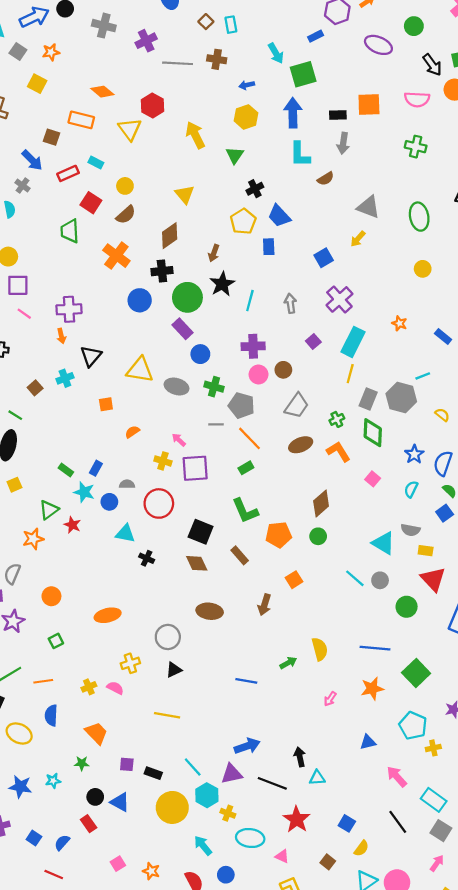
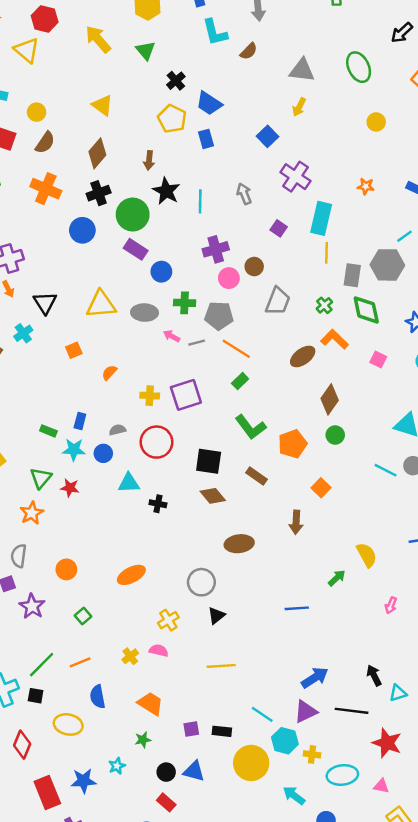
pink arrow: (179, 440) -> (172, 336), moved
brown ellipse: (301, 445) -> (303, 356), moved

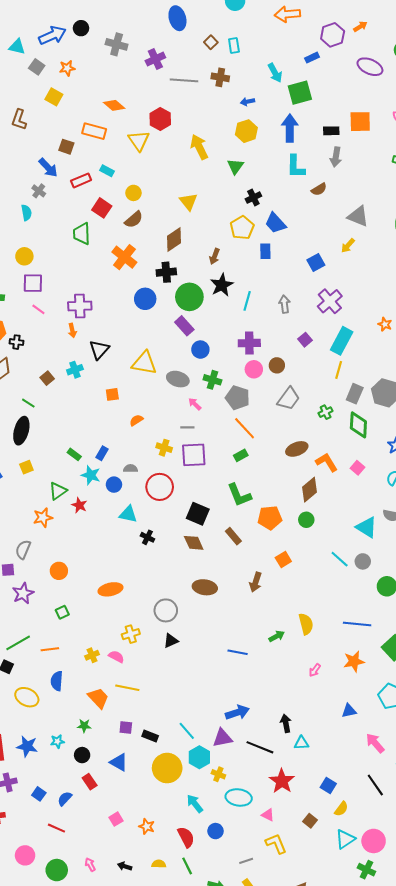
orange L-shape: (335, 339) -> (327, 462), moved
gray line: (197, 343) -> (187, 427), moved
yellow line: (221, 666) -> (127, 688), moved
black circle: (166, 772) -> (82, 755), moved

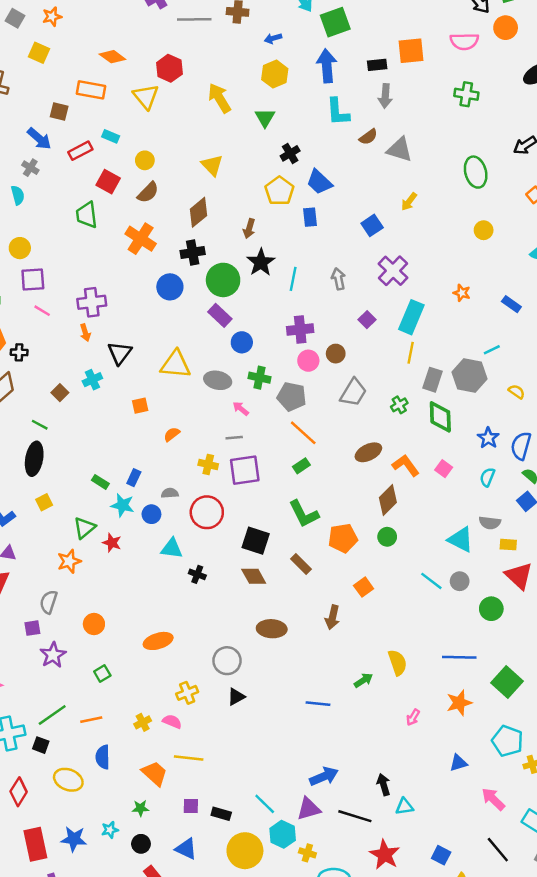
gray triangle: (358, 216) -> (400, 150), moved

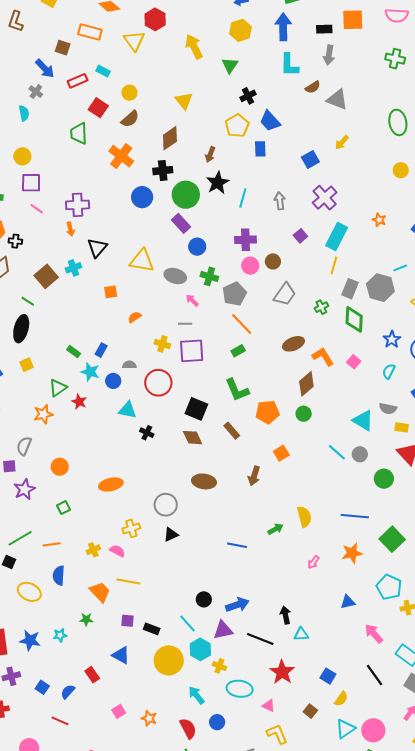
brown square: (60, 393) -> (46, 276), size x1.6
gray pentagon: (292, 397) -> (234, 294), turned 30
black circle: (141, 844) -> (204, 599), moved

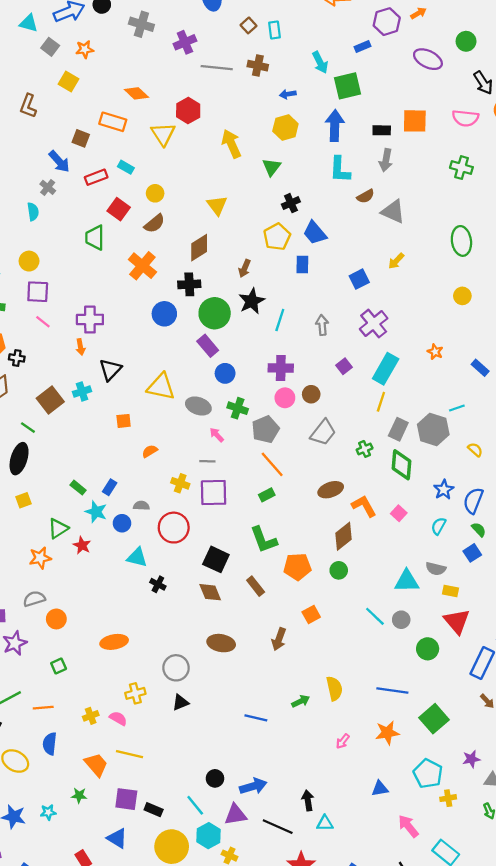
cyan triangle: (363, 420) -> (407, 581), turned -35
gray semicircle: (24, 446) -> (34, 599), moved, turned 48
purple square: (127, 621) -> (126, 799), size x1.5

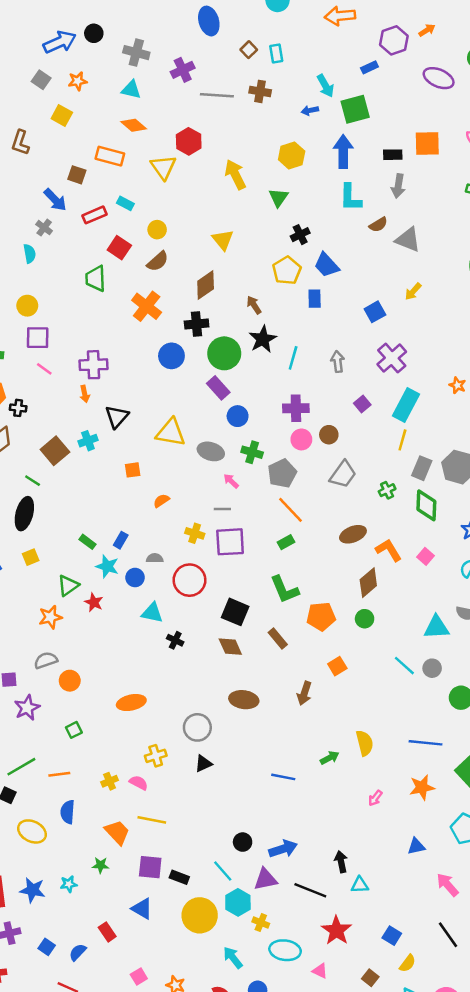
cyan triangle: (29, 23) -> (131, 90), moved
blue arrow: (288, 94) -> (310, 110), moved
brown arrow: (245, 268) -> (254, 305), turned 126

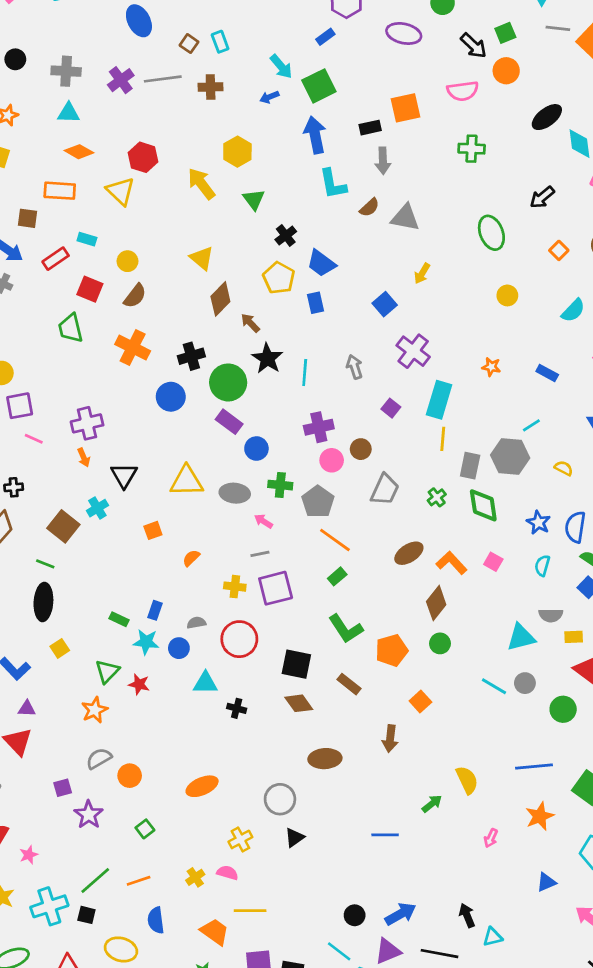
gray line: (217, 95) -> (163, 79), moved
yellow hexagon: (292, 155) -> (237, 152), moved
brown diamond: (206, 285) -> (220, 299), moved

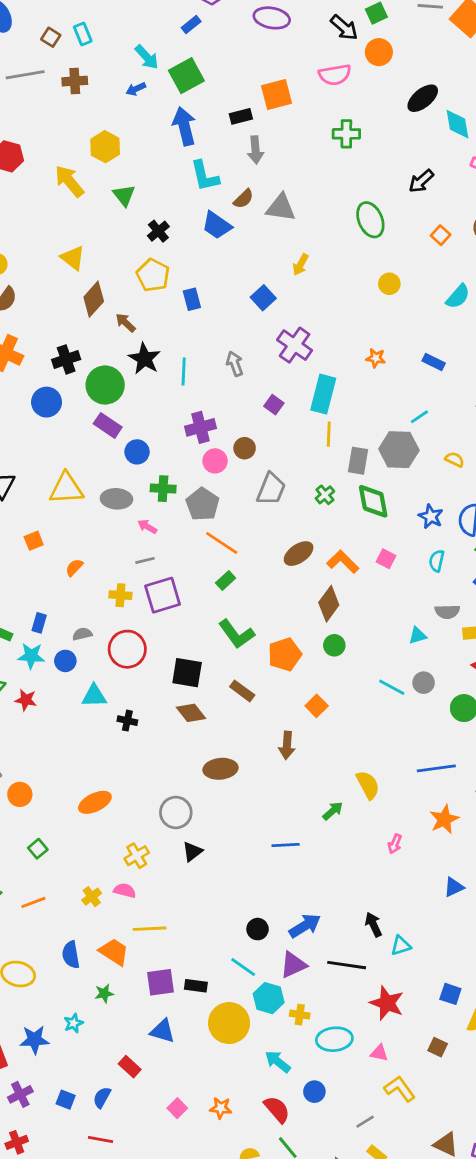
blue trapezoid: (321, 263) -> (217, 225), moved
cyan triangle: (521, 637) -> (417, 636), size x0.6
blue semicircle: (156, 920) -> (71, 955), moved

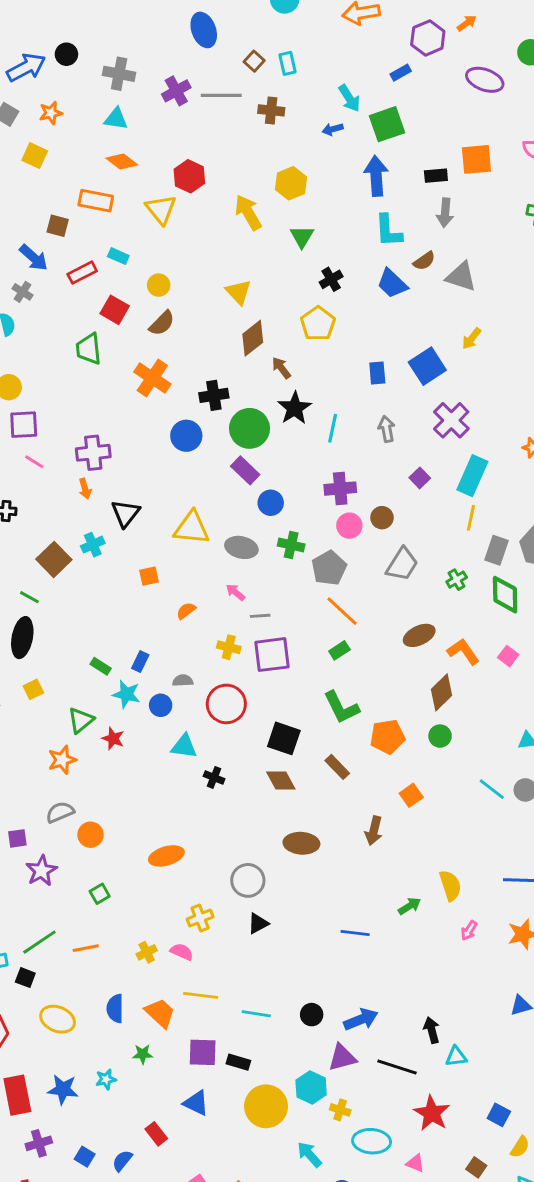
blue square: (263, 298) -> (427, 366), size x1.4
blue rectangle: (192, 299) -> (377, 373), moved
pink arrow: (147, 527) -> (235, 592), moved
pink arrow: (395, 844) -> (469, 931), moved
cyan line: (243, 967) -> (256, 1014), moved, turned -36

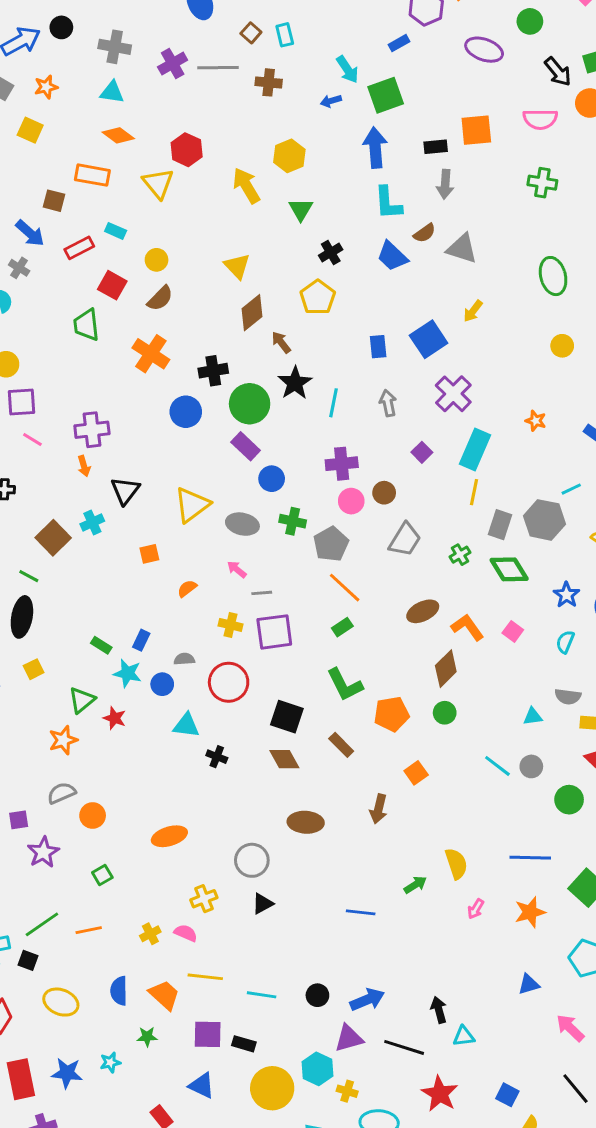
yellow triangle: (192, 528) -> (192, 505), turned -42
green diamond: (505, 595) -> (509, 569), turned -30

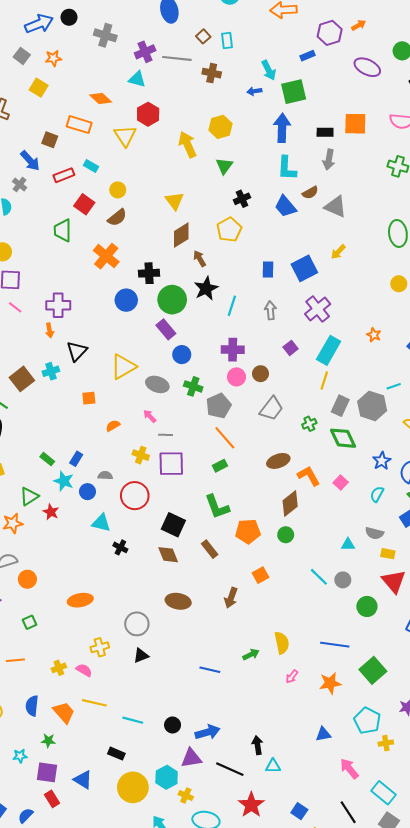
cyan triangle: (112, 92) -> (137, 79), moved
purple square: (208, 1034) -> (47, 772), moved

